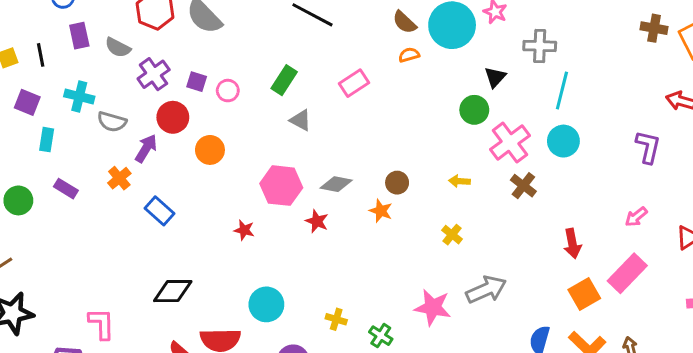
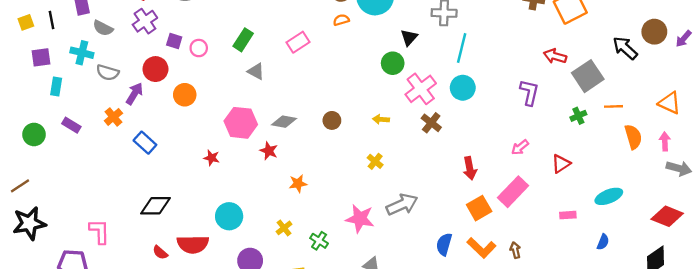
gray semicircle: (118, 47) -> (103, 28), moved
purple cross: (154, 74) -> (145, 21), moved
purple square: (27, 102) -> (41, 57), turned -30
orange star: (381, 211) -> (298, 184), moved, turned -30
yellow cross: (336, 319) -> (284, 228), turned 35

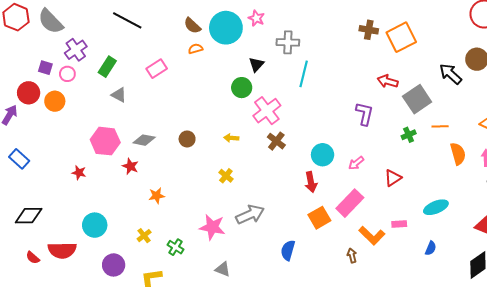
purple cross: (145, 21) -> (76, 50), moved
cyan circle: (463, 88) -> (323, 155), moved
orange circle: (185, 95) -> (55, 101), moved
orange L-shape: (481, 248) -> (372, 236), moved

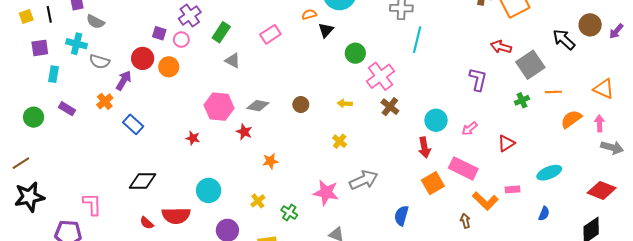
black triangle: (256, 64) -> (326, 30), moved
orange semicircle: (458, 154) -> (571, 119), turned -110
pink rectangle: (350, 203) -> (463, 168), turned 72

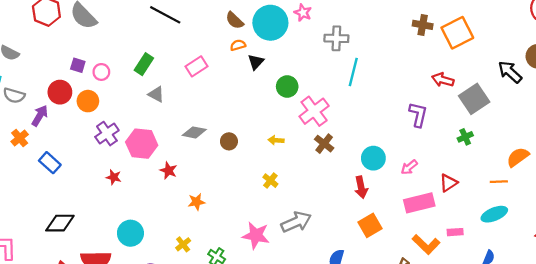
purple cross: (190, 15) -> (107, 134), moved
orange line: (553, 92) -> (499, 182), moved
gray diamond: (258, 106) -> (194, 132), moved
pink rectangle: (463, 168) -> (419, 203), moved, turned -40

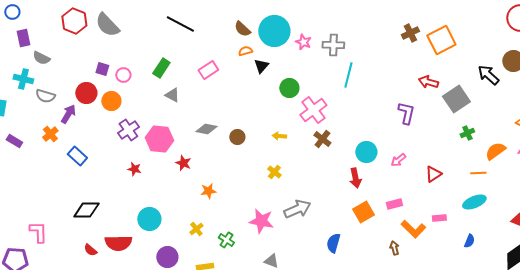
pink star: (303, 13) -> (303, 42), moved
brown cross: (423, 25) -> (410, 33), turned -36
green cross: (465, 137) -> (467, 133), moved
pink rectangle: (419, 203) -> (394, 204), moved, size x0.6

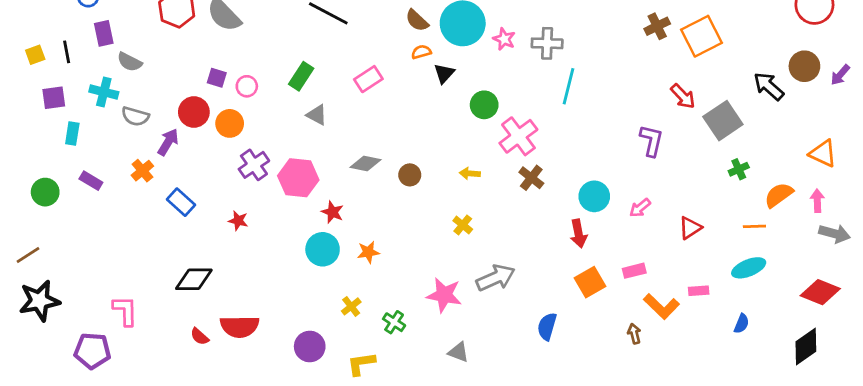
red arrow: (428, 82) -> (683, 96), turned -150
red star: (134, 169) -> (238, 221), moved
cyan circle: (149, 219) -> (323, 249), moved

